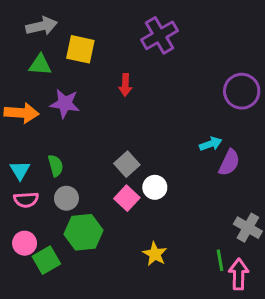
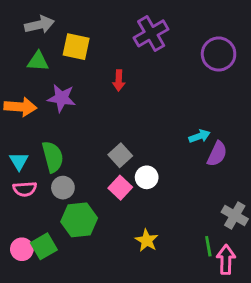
purple circle: (242, 91) -> (219, 54), moved
green semicircle: (56, 166) -> (53, 157), size x1.5
pink circle: (25, 243) -> (22, 249), moved

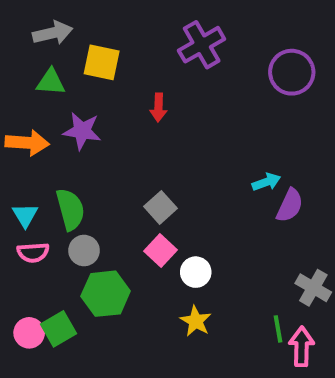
white circle: (147, 177) -> (196, 272), moved

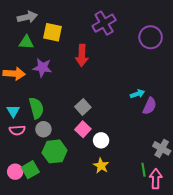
red arrow: (158, 107) -> (82, 55), size x1.5

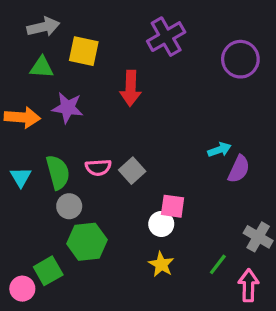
pink square: (83, 129) -> (173, 206), moved, turned -35
pink semicircle: (17, 130) -> (98, 167), moved
green line: (143, 170) -> (218, 264), moved, turned 48
pink circle: (15, 172) -> (22, 289), moved

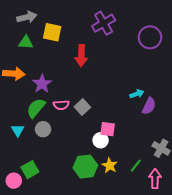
purple star: (68, 108) -> (42, 84), moved, turned 30
green semicircle: (58, 172) -> (36, 108), turned -125
cyan triangle: (21, 177) -> (18, 130), moved
green hexagon: (87, 242) -> (85, 167), moved
yellow star: (161, 264) -> (110, 166), moved

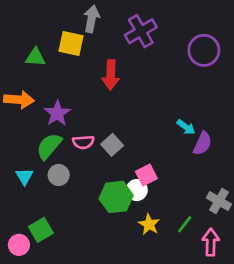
gray arrow: (27, 17) -> (92, 19), moved, turned -66
cyan arrow: (137, 94) -> (186, 127), turned 56
pink square: (108, 129) -> (146, 175), turned -35
green hexagon: (85, 167) -> (116, 197), moved

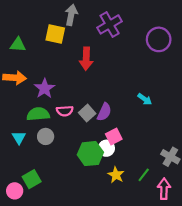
green triangle: (35, 57) -> (18, 45), moved
purple semicircle: (202, 143) -> (104, 112), moved
green semicircle: (49, 146) -> (38, 114), turned 45

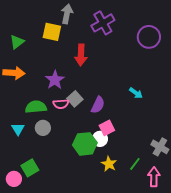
green triangle: (18, 45) -> (17, 42), turned -42
purple star: (44, 88) -> (55, 80), moved
gray square: (87, 113) -> (75, 99), moved

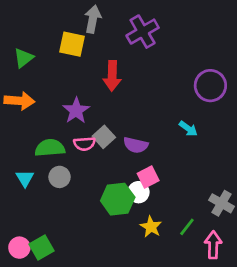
purple circle: (149, 37) -> (210, 86), moved
purple semicircle: (98, 105) -> (136, 145), turned 78
green square: (30, 168) -> (42, 248), moved

